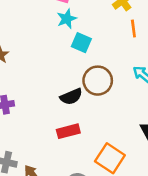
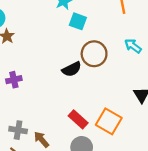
red rectangle: (68, 131) -> (78, 119), moved, turned 60

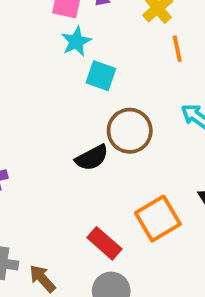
orange square: (109, 121) -> (158, 219), moved, turned 30

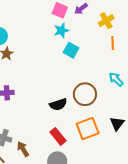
brown circle: (130, 131) -> (85, 94), moved
black semicircle: (92, 158) -> (58, 104), moved

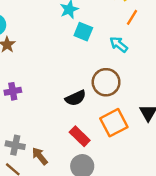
orange line: (113, 43) -> (132, 17), turned 40
cyan arrow: (116, 79) -> (119, 44), moved

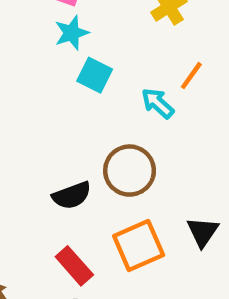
orange line: (132, 17) -> (191, 76), moved

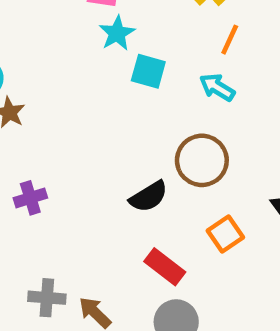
orange line: (191, 76) -> (230, 40), moved
orange square: (139, 246) -> (225, 234), size x0.7

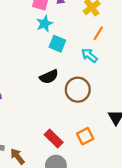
black semicircle: (149, 197) -> (49, 77), moved
orange square: (225, 234) -> (85, 136), moved

